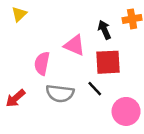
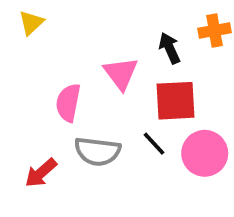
pink triangle: (74, 45) -> (121, 73), turned 30
red arrow: (16, 98) -> (41, 173), moved
pink circle: (126, 111) -> (205, 153), moved

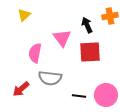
yellow triangle: (31, 23) -> (24, 15), moved
black line: (154, 144) -> (79, 96), moved, turned -40
pink circle: (205, 153) -> (106, 95), moved

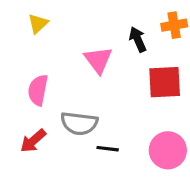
red square: (90, 52) -> (165, 82), moved
pink semicircle: (35, 53) -> (38, 90), moved
black line: (79, 96) -> (108, 149), moved

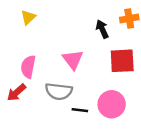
pink triangle: (98, 60) -> (73, 60), moved
red arrow: (33, 141) -> (16, 93), moved
pink circle: (168, 150) -> (112, 104), moved

